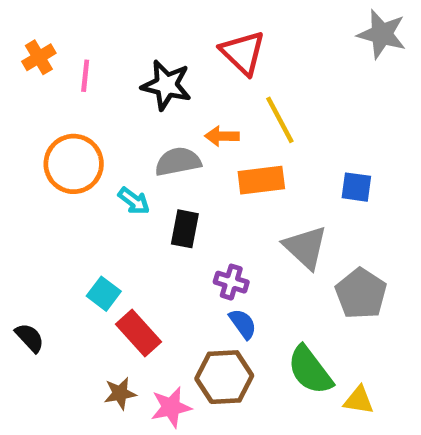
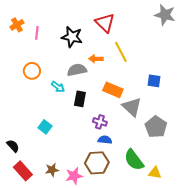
orange circle: (74, 164) -> (32, 71), size x0.7
orange rectangle: (261, 180) -> (113, 90), moved, turned 30
blue semicircle: (243, 324) -> (105, 140), turned -48
red rectangle: (139, 333) -> (23, 171), moved

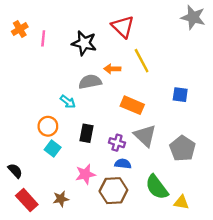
orange circle: (32, 71) -> (48, 126), moved
black rectangle: (80, 99) -> (87, 133), moved
gray triangle: (132, 107) -> (145, 136), moved
pink star: (74, 176) -> (85, 174), moved

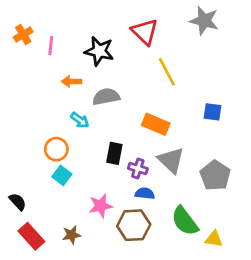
gray star: (193, 17) -> (204, 21), moved
orange arrow: (112, 69) -> (72, 81), moved
black rectangle: (87, 133) -> (114, 153), moved

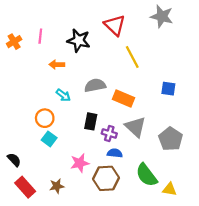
orange cross: (23, 34) -> (14, 42), moved
gray semicircle: (106, 97) -> (95, 85), moved

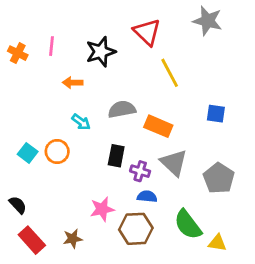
black star: (79, 40) -> (101, 52), turned -30
orange cross: (14, 42) -> (18, 53), turned -32
cyan square: (49, 139) -> (28, 153), moved

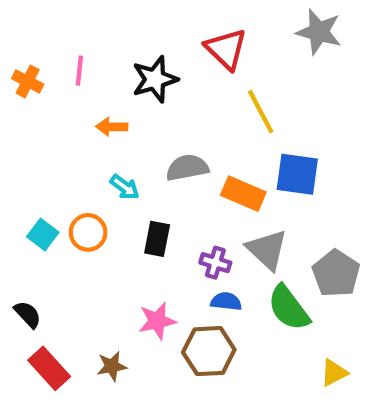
blue square: (216, 114) -> (297, 174), moved, size x1.5
black rectangle: (116, 156) -> (157, 239), moved
green semicircle: (188, 225) -> (289, 308), moved
yellow triangle: (217, 243) -> (334, 373), turned -36

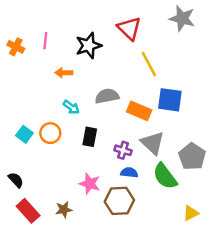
pink star: (157, 321) -> (90, 184), turned 30

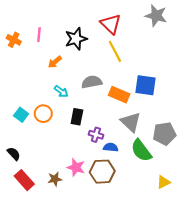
yellow line: (149, 64) -> (115, 51), moved
orange arrow: (64, 73) -> (55, 62), turned -40
purple cross: (123, 150) -> (96, 135), moved
gray pentagon: (192, 157) -> (164, 134), turned 30
pink star: (90, 184) -> (76, 167), moved

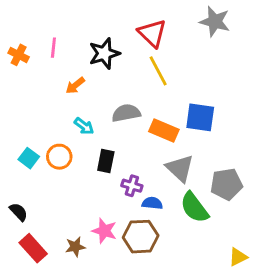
yellow triangle: (163, 182) -> (238, 257), moved

